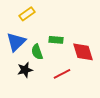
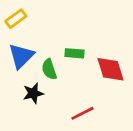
yellow rectangle: (27, 14) -> (16, 19), moved
red line: (62, 74) -> (82, 113), moved

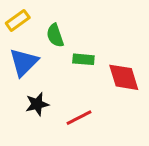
green semicircle: (49, 69) -> (55, 35), moved
red line: (82, 113) -> (79, 118), moved

